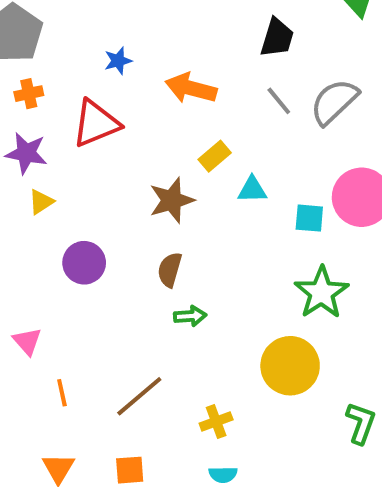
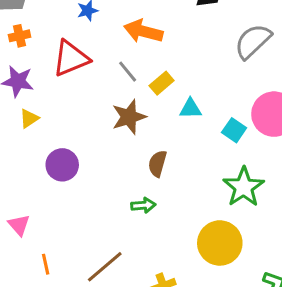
gray line: (279, 101) -> (128, 72), moved
cyan square: (309, 218) -> (234, 130), turned 30
brown semicircle: (170, 270) -> (157, 164), moved

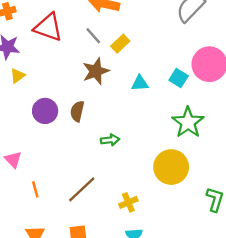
red triangle: (71, 58) -> (48, 27), turned 44
cyan triangle: (190, 109) -> (140, 83), moved
brown semicircle: (157, 164) -> (77, 111), moved

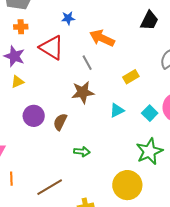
yellow rectangle: (120, 44) -> (131, 77), moved
cyan triangle: (140, 83) -> (117, 110), turned -35

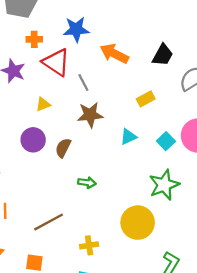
blue star: (68, 18) -> (76, 29), size x1.6
black trapezoid: (149, 21) -> (163, 55), moved
orange cross: (21, 27) -> (34, 39), moved
gray line: (87, 63) -> (83, 83), moved
yellow triangle: (17, 82) -> (43, 104), moved

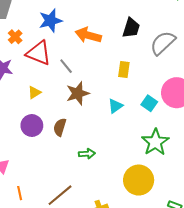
orange cross: (34, 39) -> (15, 37), turned -32
yellow rectangle: (146, 99) -> (124, 69), turned -42

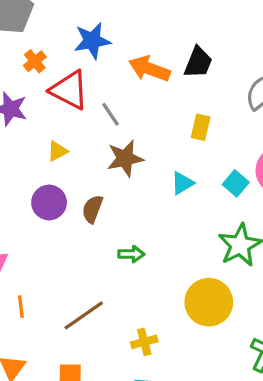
black trapezoid: (131, 28) -> (198, 62), moved

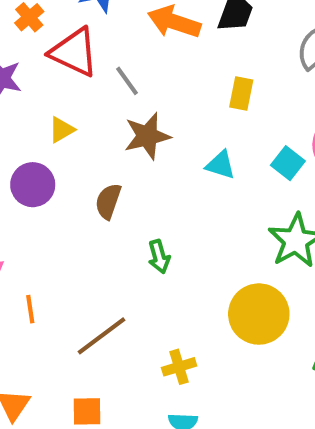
cyan triangle: (182, 183) -> (221, 165), turned 50
purple circle: (49, 203) -> (33, 185), moved
green arrow: (131, 254) -> (159, 257), turned 75
orange line: (21, 307) -> (30, 309), moved

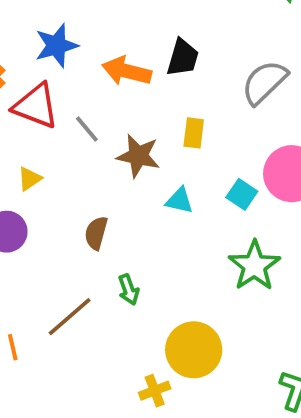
brown star: (147, 136) -> (138, 156), moved, turned 30
brown semicircle: (108, 201) -> (96, 233), moved
yellow circle: (259, 314) -> (194, 350), moved
brown line: (102, 336) -> (70, 317), moved

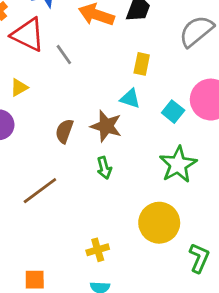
brown star: (138, 156) -> (106, 126), moved
cyan triangle: (179, 201) -> (130, 99), moved
green arrow: (129, 290) -> (104, 168), moved
yellow circle: (194, 350) -> (159, 223), moved

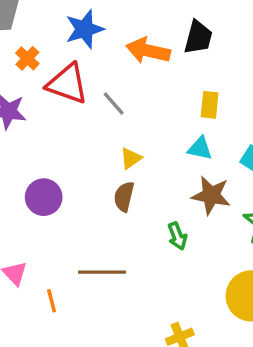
yellow triangle: (19, 87) -> (131, 158), moved
brown star: (106, 126) -> (211, 195), moved
brown line: (40, 191) -> (102, 272), turned 42

